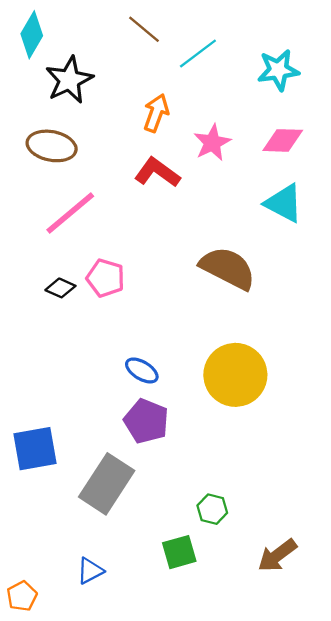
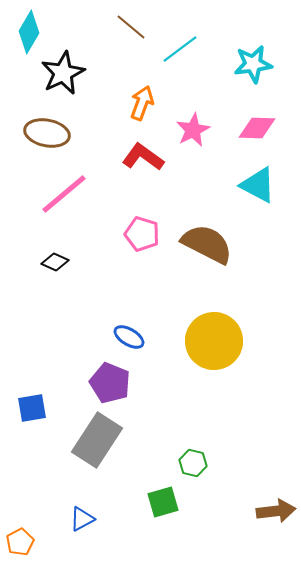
pink pentagon: (106, 278) -> (142, 234), moved
purple pentagon: (146, 421) -> (110, 383), moved
blue square: (35, 449) -> (32, 408), size x0.7
brown arrow: (277, 555) -> (276, 511), moved, turned -150

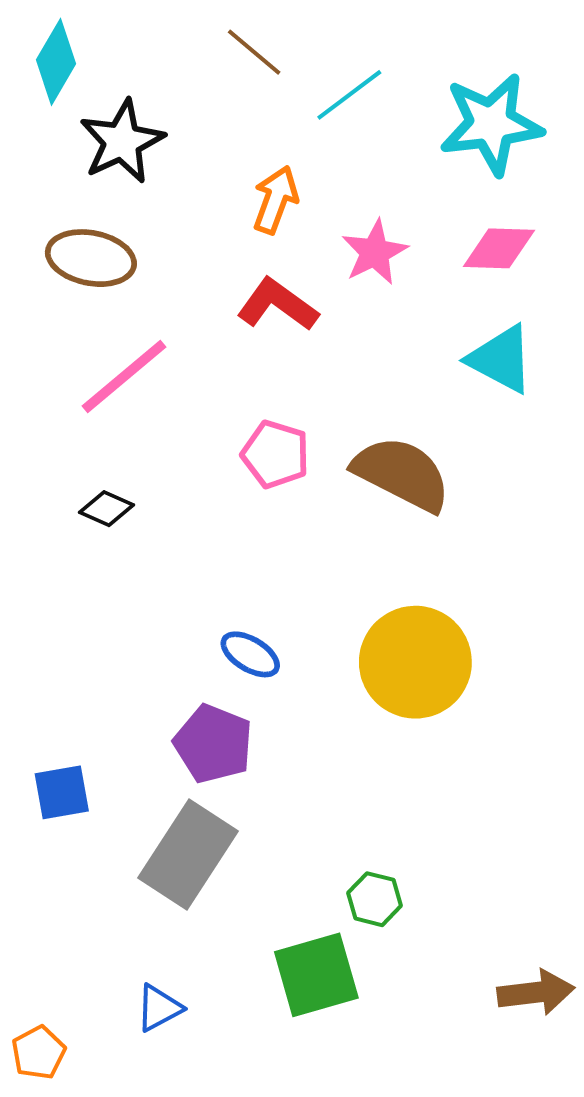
cyan star: (253, 64) -> (491, 124), size x1.4
green square: (163, 502) -> (316, 975), size x1.4

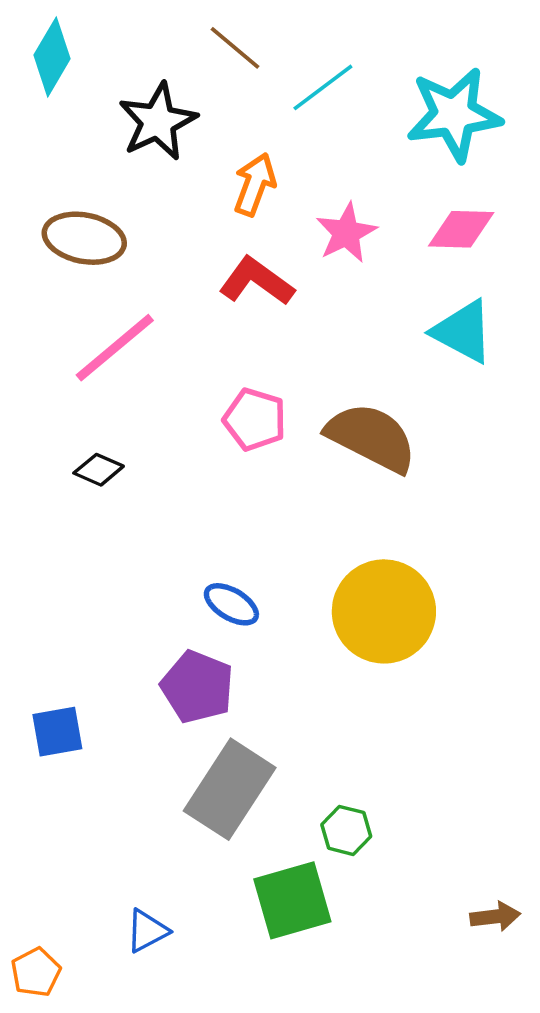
black star: (122, 141) -> (158, 122), moved
gray rectangle: (188, 854) -> (230, 789), moved
brown arrow: (536, 992) -> (495, 917), size x0.7

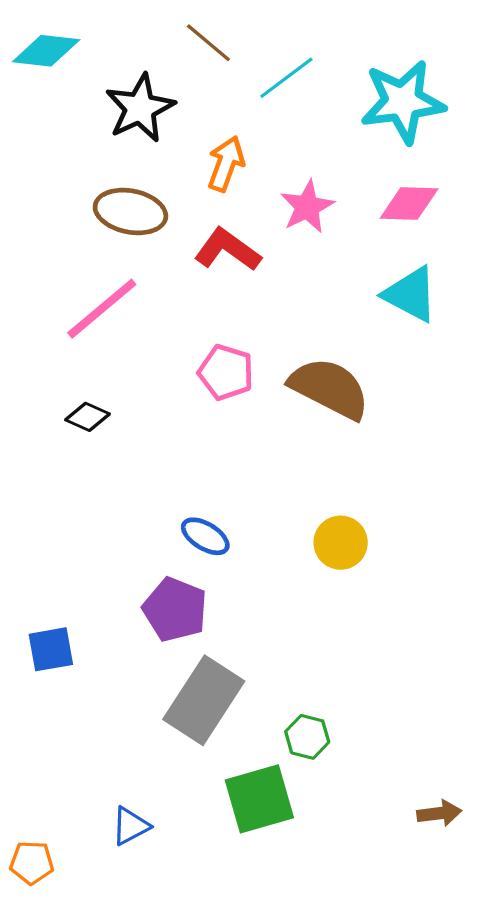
cyan diamond: (52, 57) -> (46, 51), turned 66
brown ellipse: (84, 238) -> (130, 212), moved
yellow circle: (384, 611) -> (341, 543), size x0.6
orange pentagon: (36, 972) -> (32, 863), turned 30

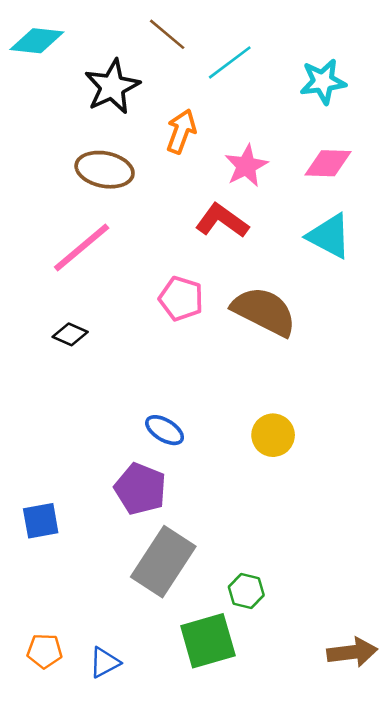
cyan star: (403, 102) -> (323, 82), size x0.7
red L-shape: (228, 250) -> (222, 221), moved
brown arrow: (439, 813) -> (352, 652), size x1.4
orange pentagon: (32, 863) -> (45, 651), moved

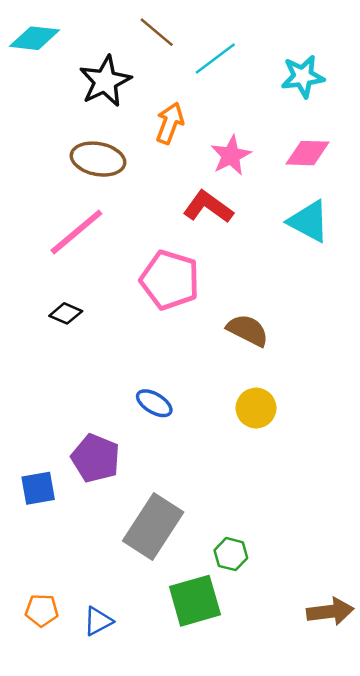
pink pentagon: (181, 299) -> (170, 280), size x1.4
brown semicircle: (264, 311) -> (248, 330), moved, size x0.7
purple pentagon: (140, 489) -> (96, 458), moved

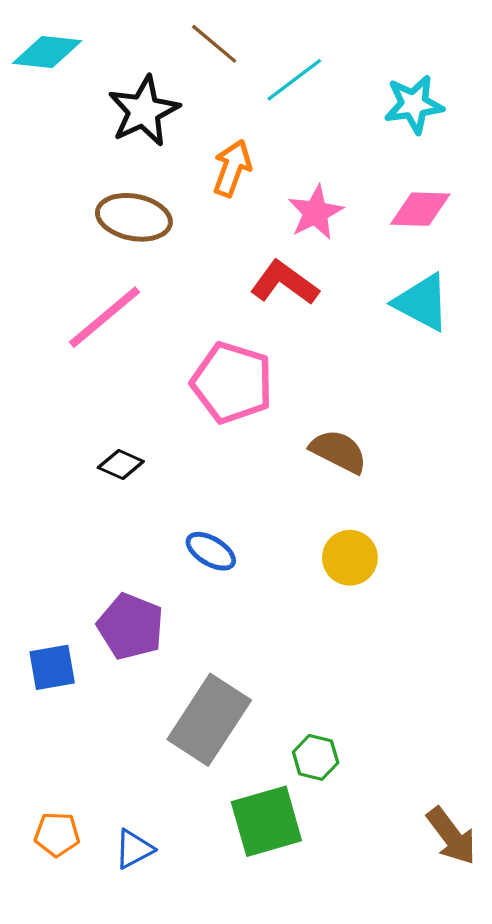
black diamond: (66, 313) -> (121, 464), moved
brown arrow: (330, 612) -> (451, 836), turned 60

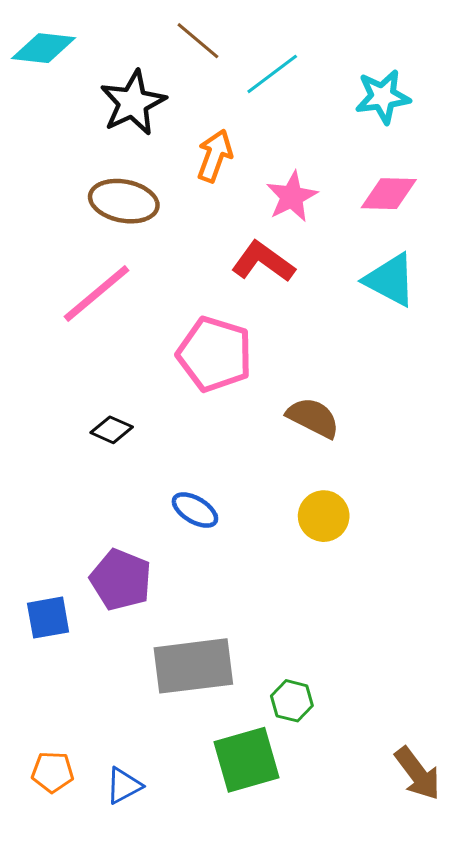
gray rectangle: (209, 720) -> (193, 666), turned 50

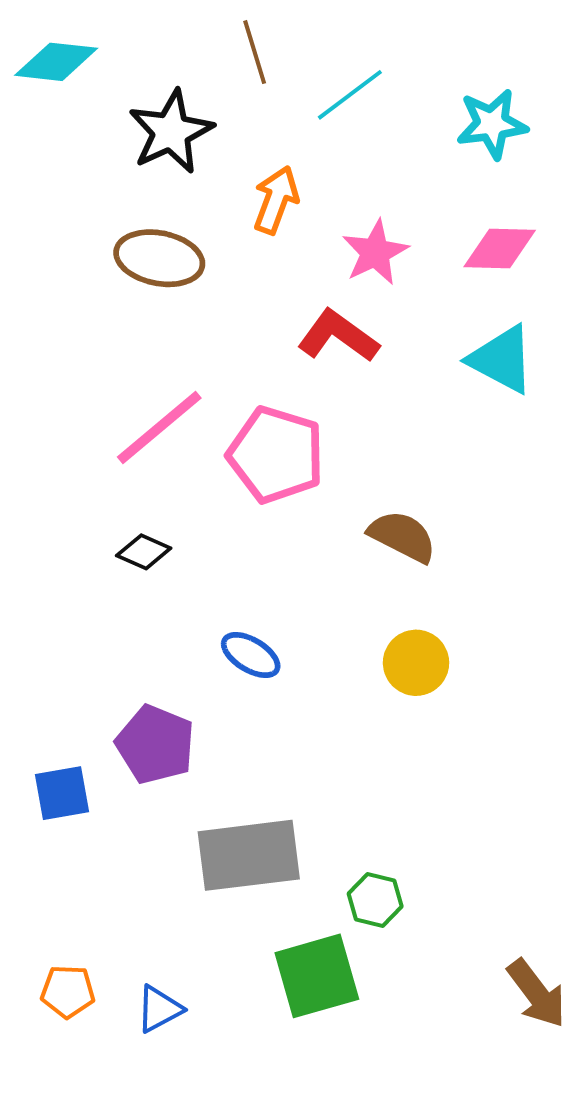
brown line: (198, 41) -> (255, 52), turned 33
pink line: (97, 294) -> (159, 427), moved

